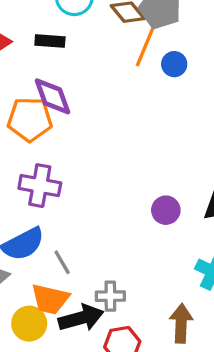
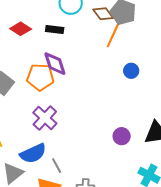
blue circle: (174, 64) -> (131, 71), moved
purple cross: (40, 186) -> (45, 118), turned 30

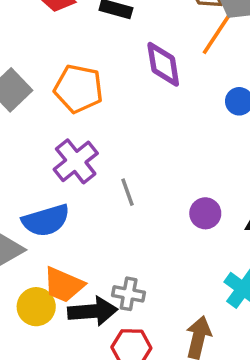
purple diamond: (55, 64) -> (163, 64), moved
gray line: (57, 166) -> (127, 192), moved

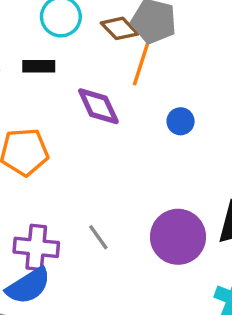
purple cross: (76, 161) -> (36, 247), moved, turned -30
purple circle: (205, 213) -> (178, 237), size x1.8

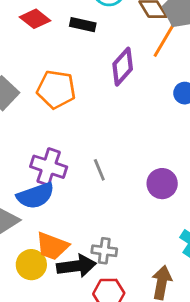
purple diamond: (98, 106) -> (123, 67), turned 54
purple circle: (178, 237) -> (162, 184), size x0.7

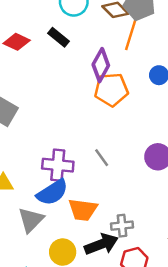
black rectangle: (83, 25) -> (58, 37), turned 40
orange pentagon: (56, 89) -> (111, 90), moved
orange trapezoid: (52, 246) -> (83, 210), moved

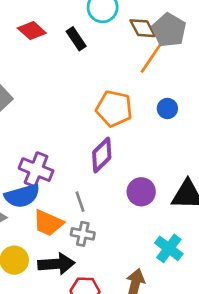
purple diamond: (101, 65) -> (102, 155), moved
gray line: (102, 158) -> (80, 202), moved
gray cross: (122, 226) -> (83, 234), moved

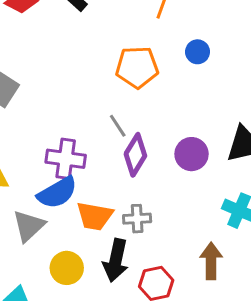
purple diamond: (102, 155) -> (135, 155), moved
gray line: (80, 202) -> (118, 126), moved
black arrow: (56, 264) -> (116, 260), turned 120

